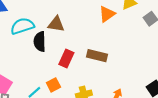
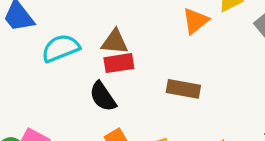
black semicircle: (40, 42) -> (103, 97), moved, turned -30
red rectangle: (66, 59) -> (119, 63), moved, turned 60

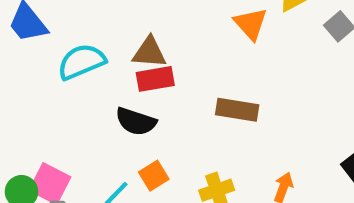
orange triangle: (196, 21) -> (251, 24), turned -32
black semicircle: (103, 97) -> (136, 121), turned -36

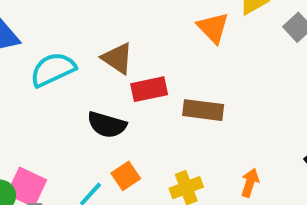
brown triangle: (149, 52) -> (118, 58), turned 32
red rectangle: (155, 79) -> (149, 89), moved

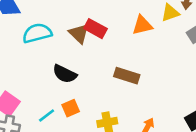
orange triangle: (213, 28) -> (142, 25), turned 50
red rectangle: (149, 89) -> (95, 29), moved, turned 30

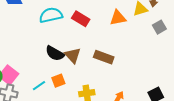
cyan semicircle: (37, 33) -> (51, 15), moved
brown triangle: (79, 33) -> (73, 55), moved

